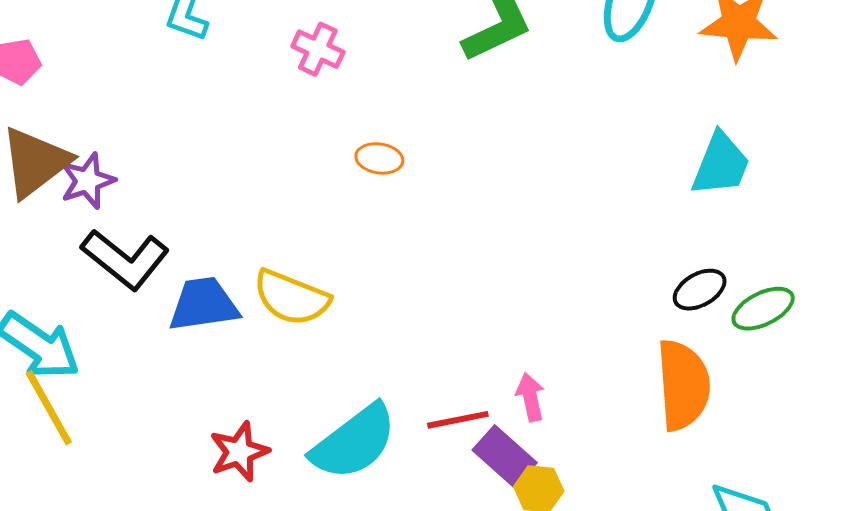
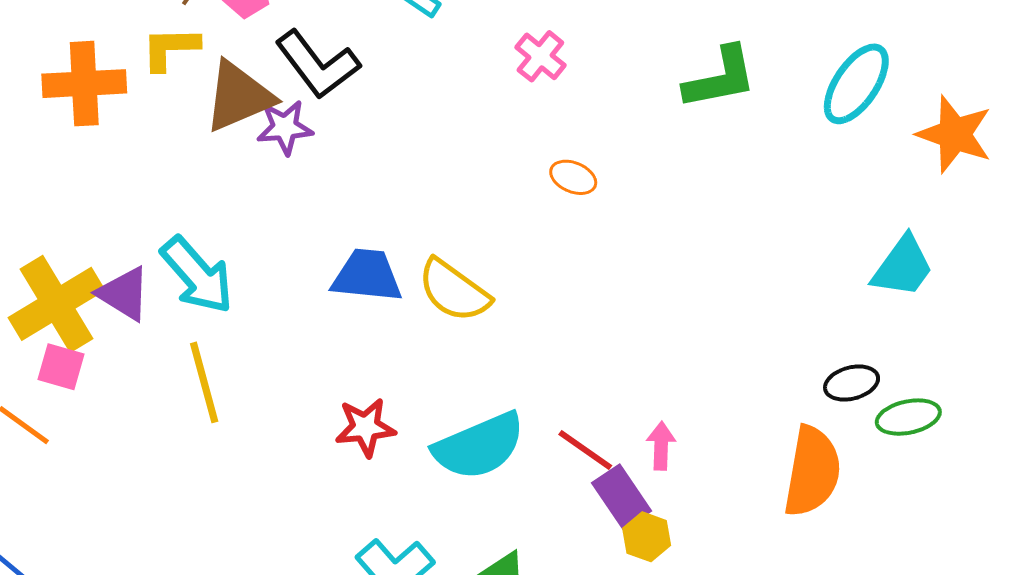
black L-shape: (125, 259) -> (317, 64), moved
yellow line: (49, 408) -> (204, 382), moved
red line: (458, 420) -> (585, 450), turned 32

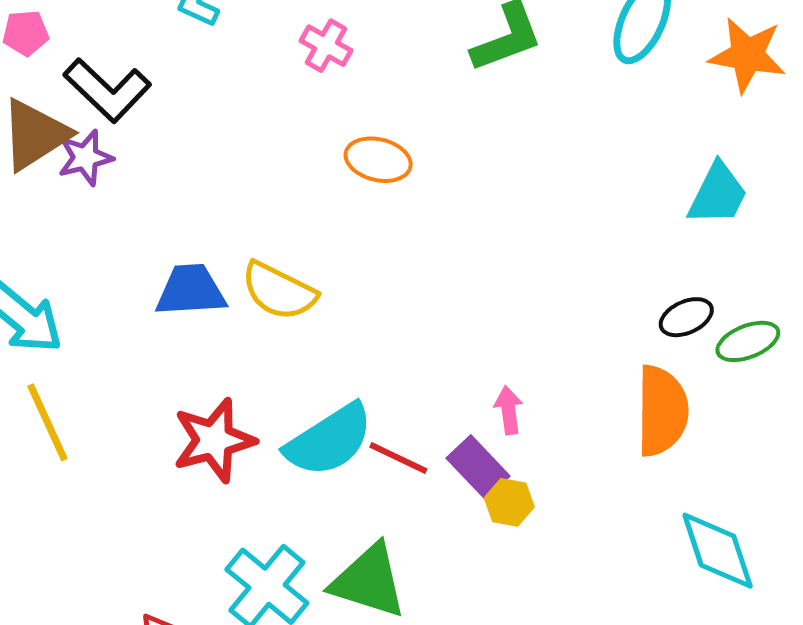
orange ellipse: (573, 177) -> (378, 160), size x1.4
red star: (365, 427) -> (214, 440), size x1.4
red line: (585, 450) -> (398, 458), moved

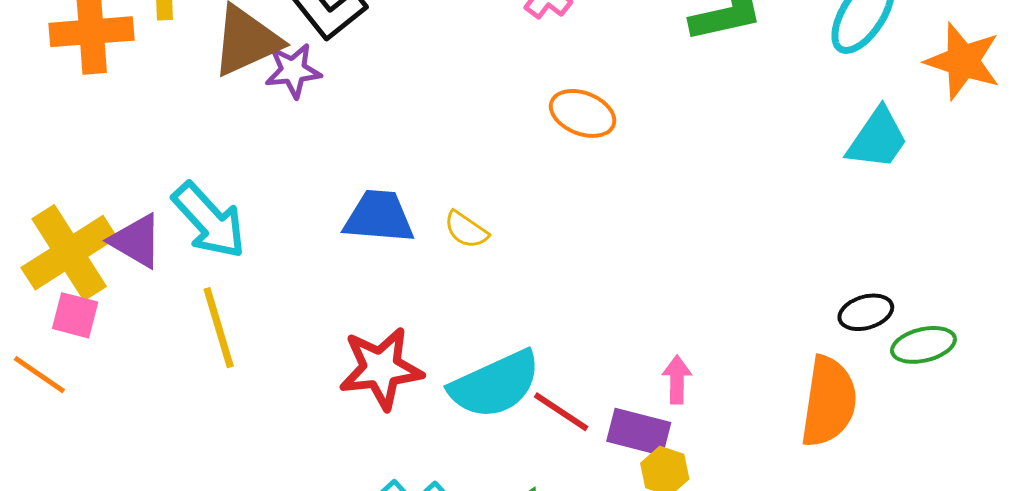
cyan trapezoid: (718, 194) -> (877, 139), moved
yellow semicircle: (279, 291) -> (466, 230), size x0.6
purple rectangle: (478, 467) -> (639, 432), turned -40

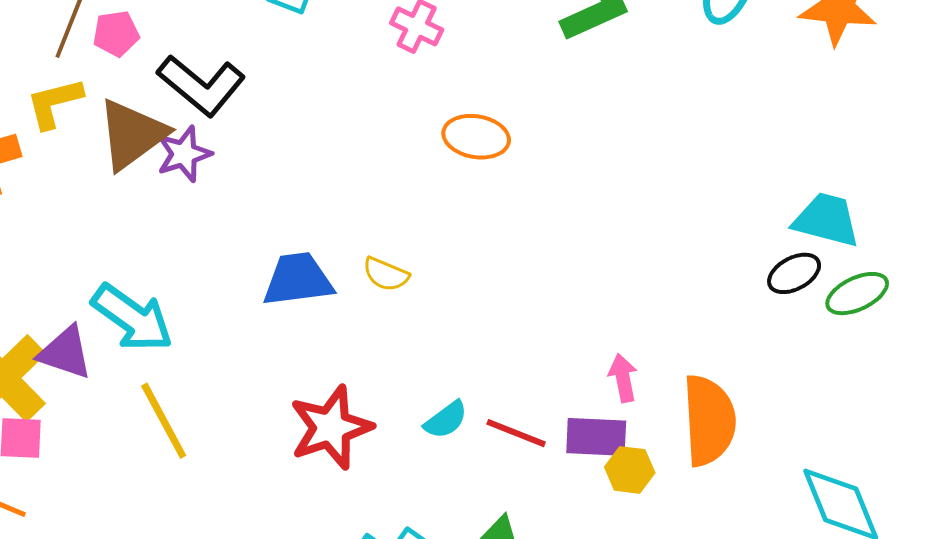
cyan trapezoid: (877, 139) -> (827, 220), moved, turned -98
cyan semicircle: (495, 384) -> (446, 420), size x0.5
orange semicircle: (829, 402) -> (709, 420), moved

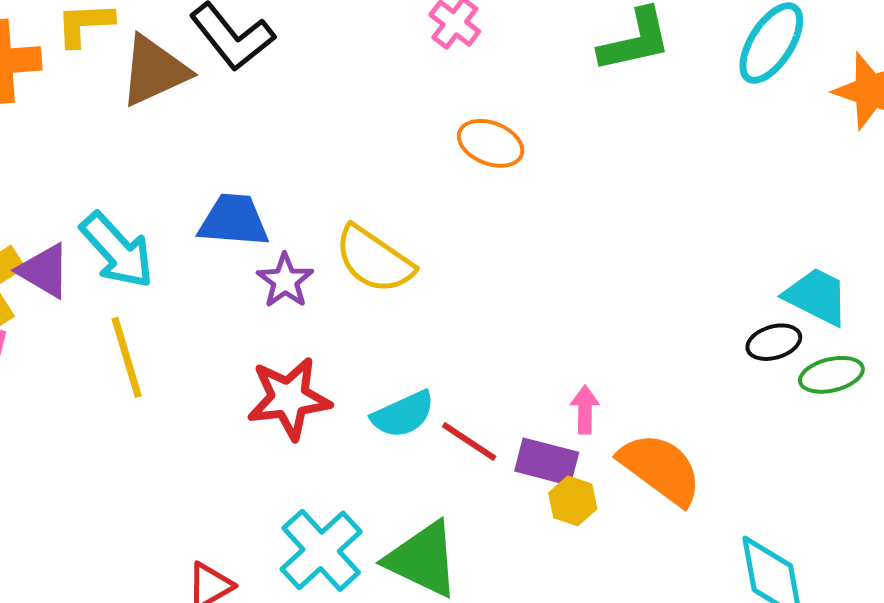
purple star: (184, 154) -> (285, 281), moved, turned -30
yellow semicircle: (386, 274) -> (374, 260), size x1.8
blue trapezoid: (298, 280) -> (234, 220), moved
cyan semicircle: (446, 420) -> (403, 414), size x1.4
orange semicircle: (709, 420) -> (661, 469), turned -62

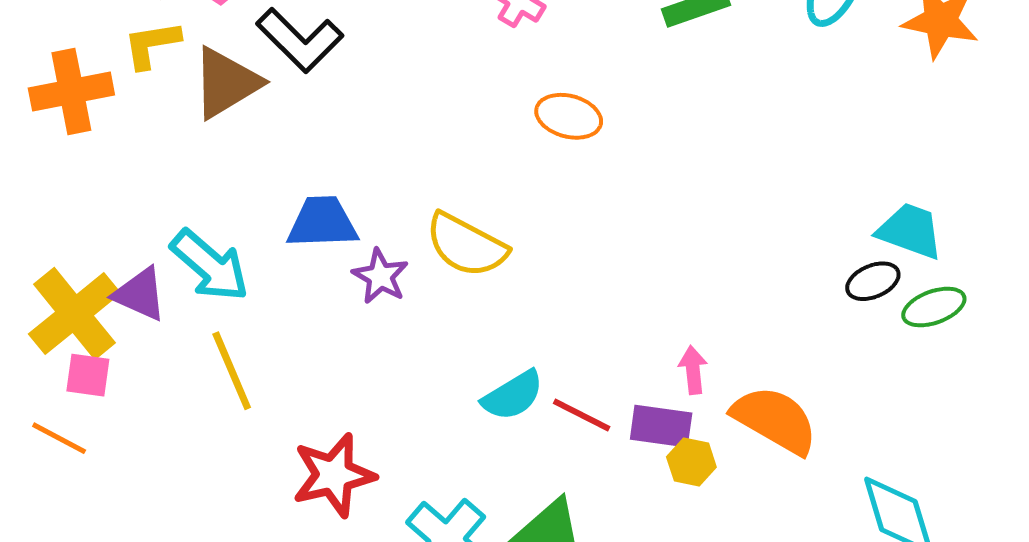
red star: (289, 398) -> (334, 475), moved

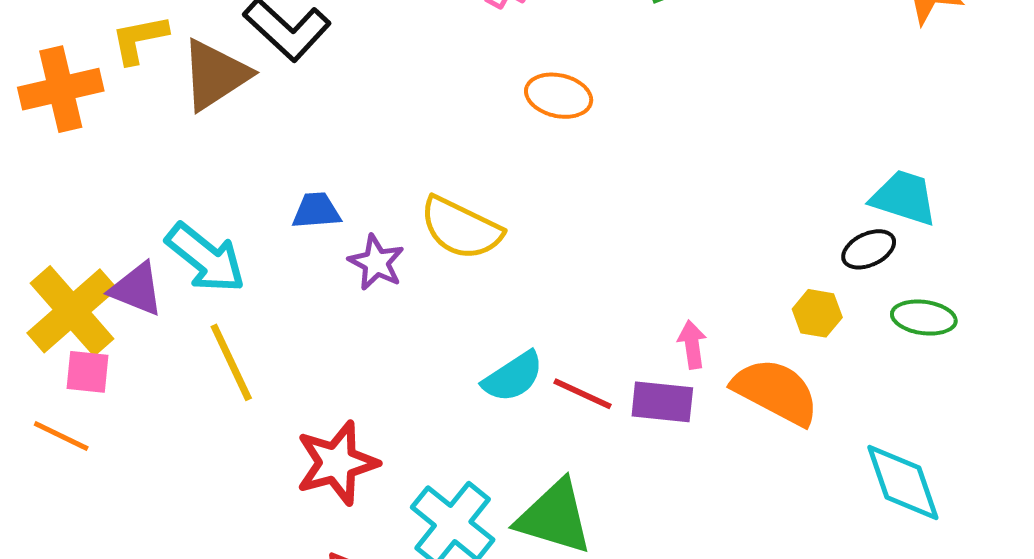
blue trapezoid: (322, 222) -> (316, 211), size x0.7
green ellipse: (934, 307) -> (924, 318), moved, turned 30
yellow hexagon: (691, 462) -> (817, 313), moved

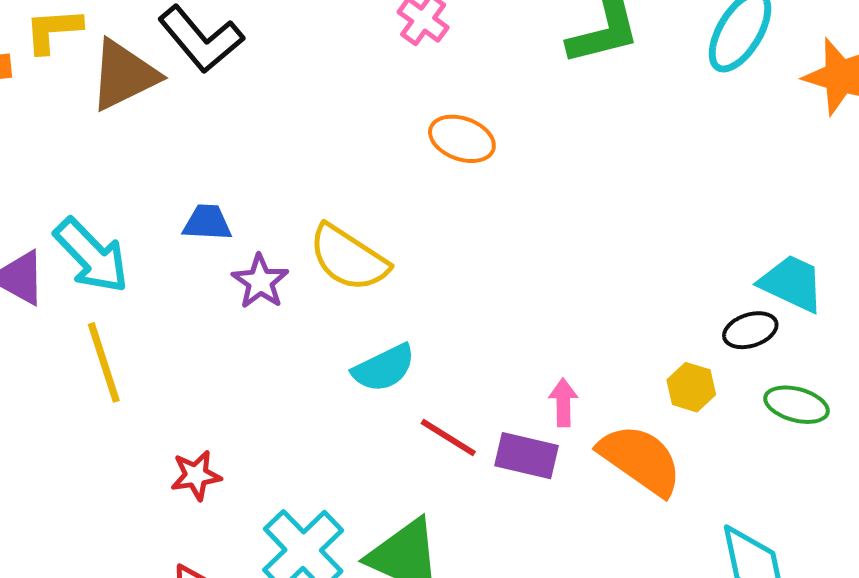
cyan semicircle: (513, 377) -> (384, 368), moved
red star: (337, 463) -> (196, 475), size x0.6

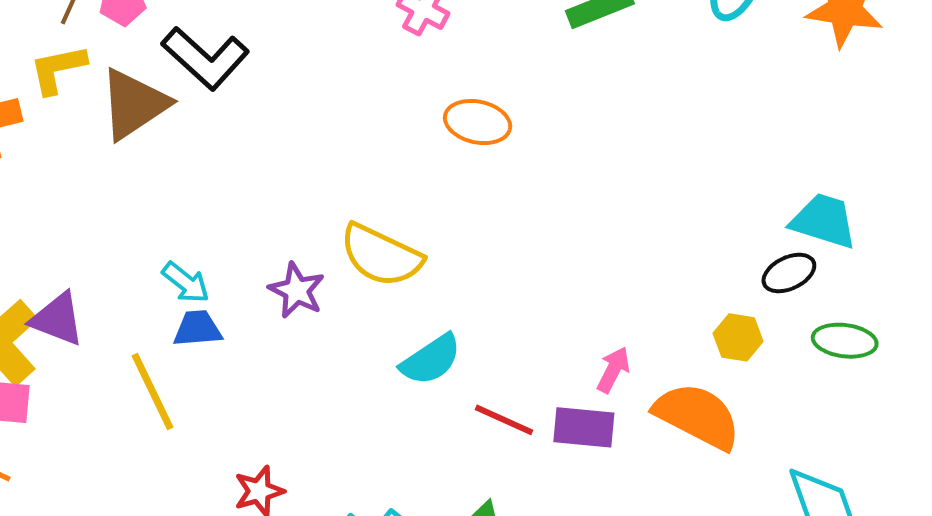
blue trapezoid: (207, 223) -> (198, 329), moved
cyan arrow: (91, 256) -> (186, 282), moved, size x0.6
pink arrow: (563, 402) -> (613, 370), turned 36

